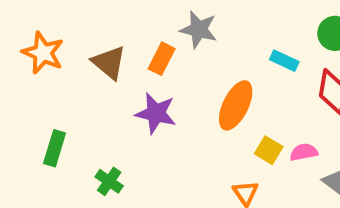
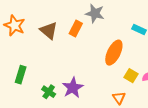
purple star: (156, 113) -> (73, 88), moved, turned 30

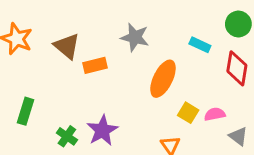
gray star: (95, 13) -> (135, 37), moved
orange rectangle: (76, 28) -> (95, 65), moved, turned 49

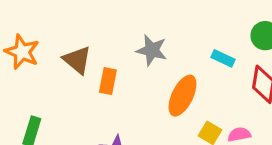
orange rectangle: (95, 65) -> (108, 81), turned -65

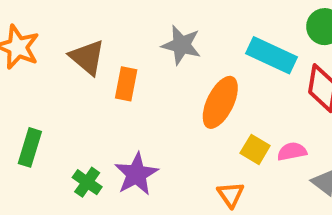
cyan rectangle: (223, 58) -> (271, 55), size x1.6

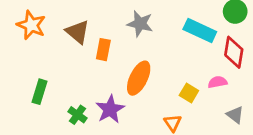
orange ellipse: (220, 102) -> (139, 78), moved
pink semicircle: (292, 151) -> (217, 82), moved

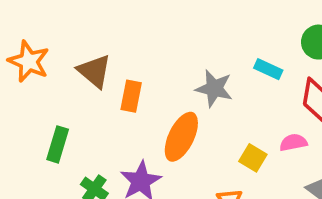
gray star: (140, 24) -> (214, 88), moved
cyan rectangle: (200, 30) -> (268, 69), size x0.6
green rectangle: (39, 92) -> (58, 144), moved

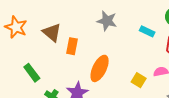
gray star: (214, 88) -> (107, 21), moved
green rectangle: (58, 144) -> (32, 73), turned -54

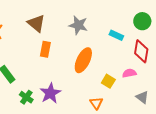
brown triangle: (52, 32) -> (36, 23), moved
orange ellipse: (100, 68) -> (83, 60), moved

